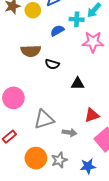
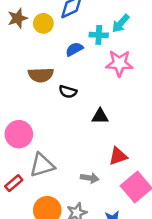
gray triangle: (44, 119) -> (42, 165), moved

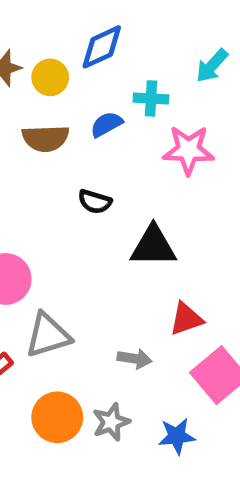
cyan arrow: (121, 23) -> (212, 66), moved
brown semicircle: (41, 75) -> (45, 138), moved
black triangle: (100, 116) -> (153, 246), size x1.5

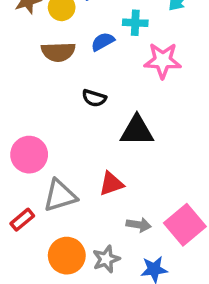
red triangle: (186, 319) -> (111, 184), moved
gray arrow: (135, 359) -> (139, 225), moved

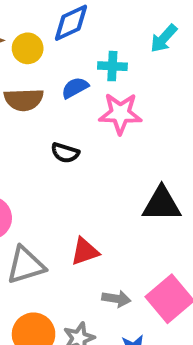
pink star: (163, 60) -> (120, 113), moved
black triangle: (137, 131) -> (162, 204), moved

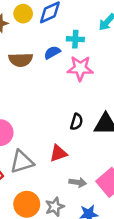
yellow circle: (28, 48) -> (23, 14), moved
black semicircle: (65, 153) -> (77, 122), moved, turned -91

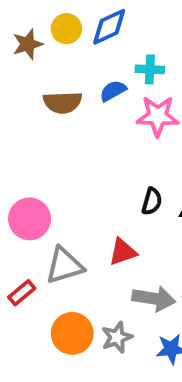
gray arrow: (78, 182) -> (154, 298), size x1.5

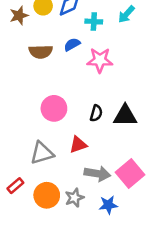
cyan cross: (150, 69) -> (94, 22), moved
pink circle: (30, 219) -> (54, 108), moved
red rectangle: (22, 293) -> (15, 186), moved

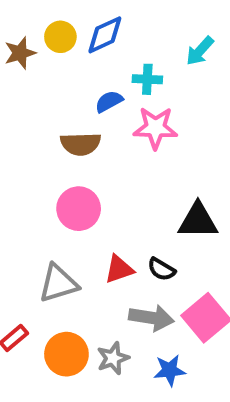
cyan cross: (94, 22) -> (147, 79), moved
brown semicircle: (41, 52) -> (81, 144), moved
black semicircle: (96, 113) -> (161, 269), moved, turned 105

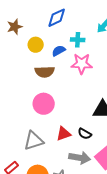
yellow circle: (60, 37) -> (36, 45), moved

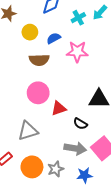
cyan cross: (78, 40) -> (78, 18), moved, turned -32
red triangle: (64, 134) -> (59, 108), moved

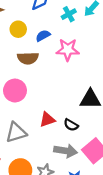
pink circle: (38, 93) -> (15, 91), moved
red triangle: (59, 108) -> (47, 120), moved

